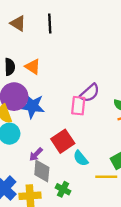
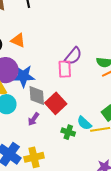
cyan semicircle: (81, 158) -> (84, 123), moved
gray diamond: (42, 171) -> (37, 96), moved
green cross: (63, 189) -> (68, 132), moved

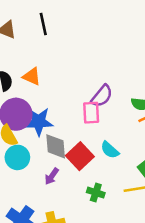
cyan semicircle: (84, 123) -> (110, 150), moved

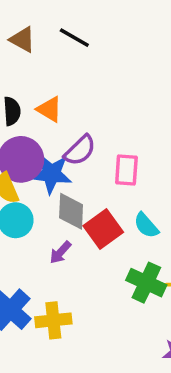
black line: (43, 24) -> (74, 38), turned -55
purple semicircle: (102, 96) -> (80, 150), moved
green cross: (96, 193) -> (146, 283), moved, size x1.5

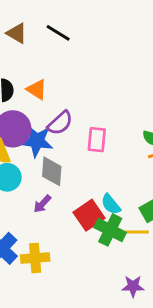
cyan semicircle: (146, 225) -> (111, 204), moved
red square: (103, 229) -> (89, 215), moved

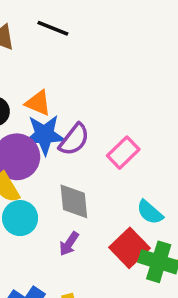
pink rectangle: (97, 140) -> (123, 153), turned 50
blue star: (37, 141) -> (44, 135), moved
cyan semicircle: (111, 204) -> (150, 212), moved

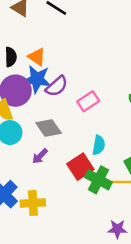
gray diamond: (74, 201) -> (49, 128), turned -40
cyan semicircle: (150, 212) -> (99, 145), turned -132

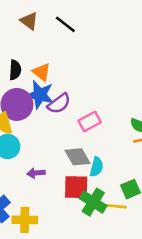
gray diamond: (49, 128) -> (77, 157), moved
purple arrow: (40, 156) -> (36, 173), turned 35
red square: (80, 167) -> (76, 187), turned 30

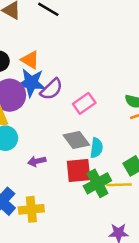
green cross: (93, 202) -> (97, 183), turned 36

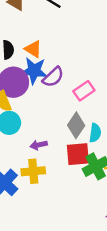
gray diamond: (76, 140) -> (76, 125), turned 70
yellow cross: (31, 209) -> (33, 171), moved

